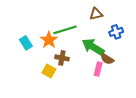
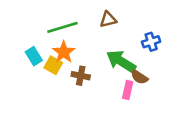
brown triangle: (96, 14) -> (108, 20), moved
green line: (65, 30) -> (62, 27), moved
yellow square: (49, 71) -> (53, 65), moved

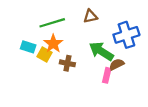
blue cross: (151, 42) -> (126, 35), size x1.6
cyan rectangle: (34, 56) -> (28, 47), turned -40
brown semicircle: (139, 77) -> (117, 64), turned 120

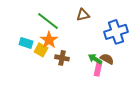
green line: (52, 23) -> (48, 21), turned 55
green arrow: (101, 51) -> (95, 59), moved, size x0.6
brown semicircle: (117, 64) -> (107, 59), turned 56

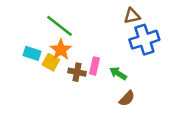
brown triangle: (83, 15) -> (132, 16), moved
brown semicircle: (107, 59) -> (127, 98), moved, turned 104
pink rectangle: (98, 69) -> (94, 66), moved

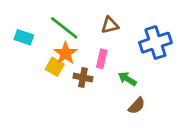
brown triangle: (132, 16) -> (110, 25), moved
cyan rectangle: (32, 53) -> (24, 37), moved
pink rectangle: (94, 66) -> (102, 59), moved

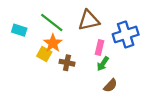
brown triangle: (110, 25) -> (89, 20), size x1.5
pink rectangle: (102, 59) -> (100, 48), moved
green arrow: (127, 79) -> (103, 64), turned -88

